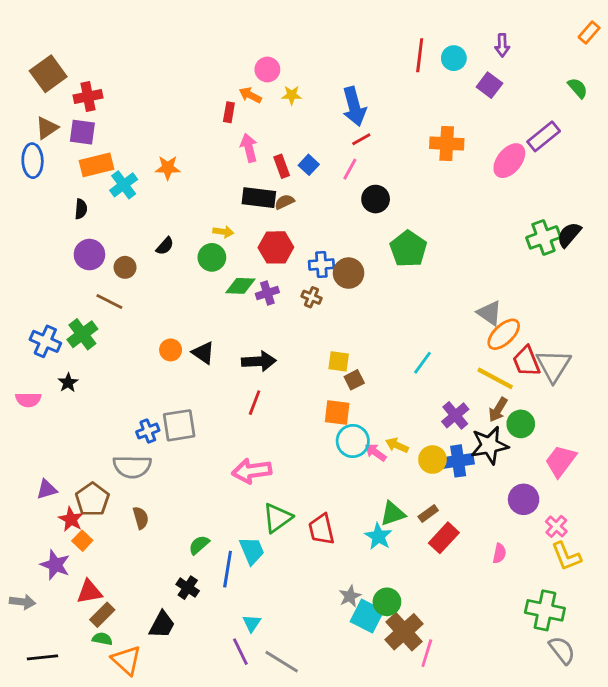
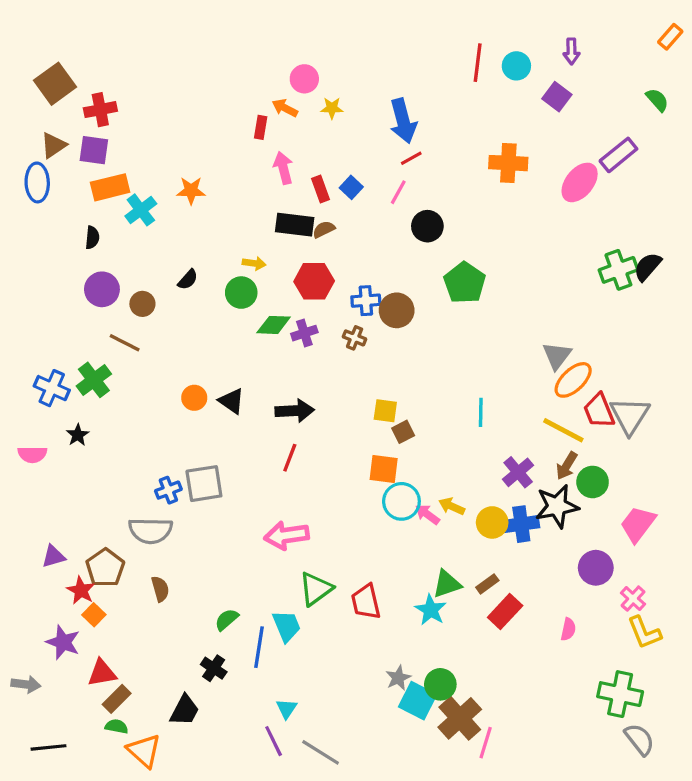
gray triangle: (489, 313) -> (557, 356), turned 32
cyan line: (423, 363) -> (481, 412), turned -35

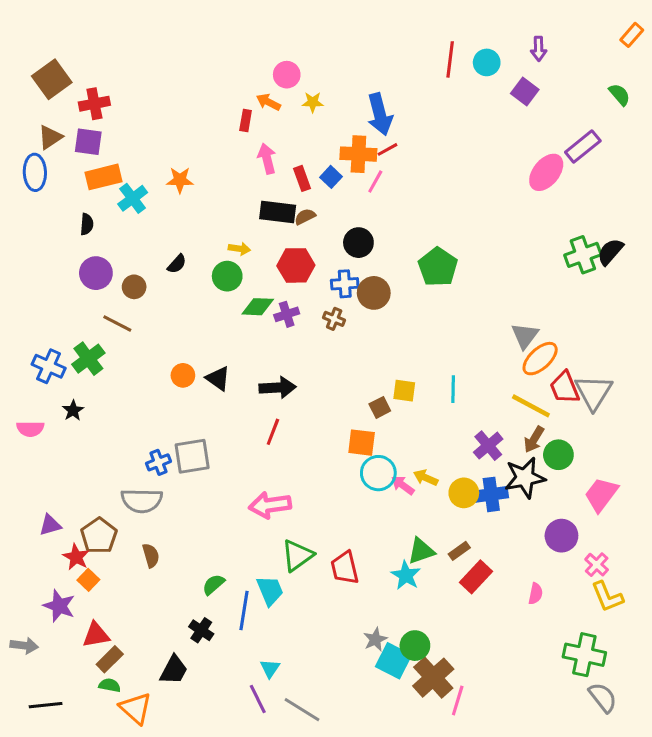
orange cross: (508, 163) -> (358, 154), moved
black circle: (427, 226) -> (358, 243), moved
yellow square: (385, 411) -> (404, 391), moved

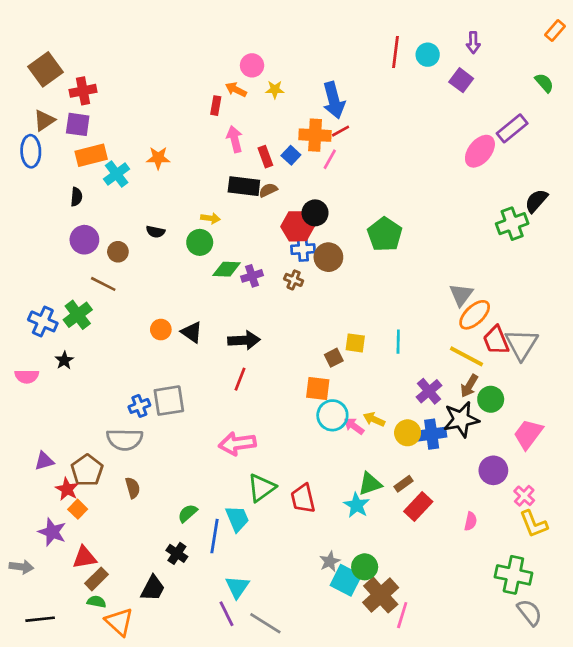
black semicircle: (610, 252) -> (536, 201), moved
black semicircle: (177, 264) -> (155, 232), turned 60
red hexagon: (296, 265) -> (298, 226), moved
cyan triangle: (270, 668) -> (237, 587), size x1.4

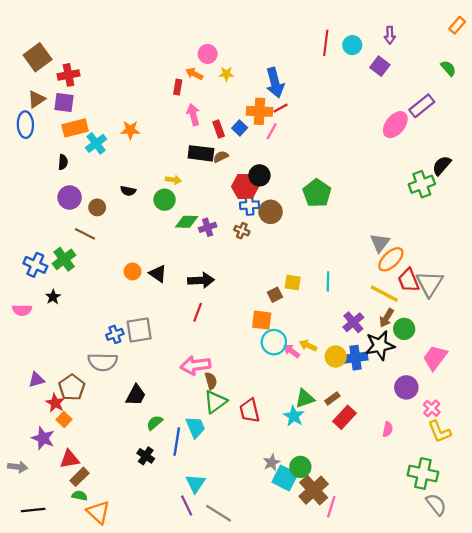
brown semicircle: (133, 488) -> (211, 381), moved
black trapezoid: (153, 588) -> (136, 395), moved

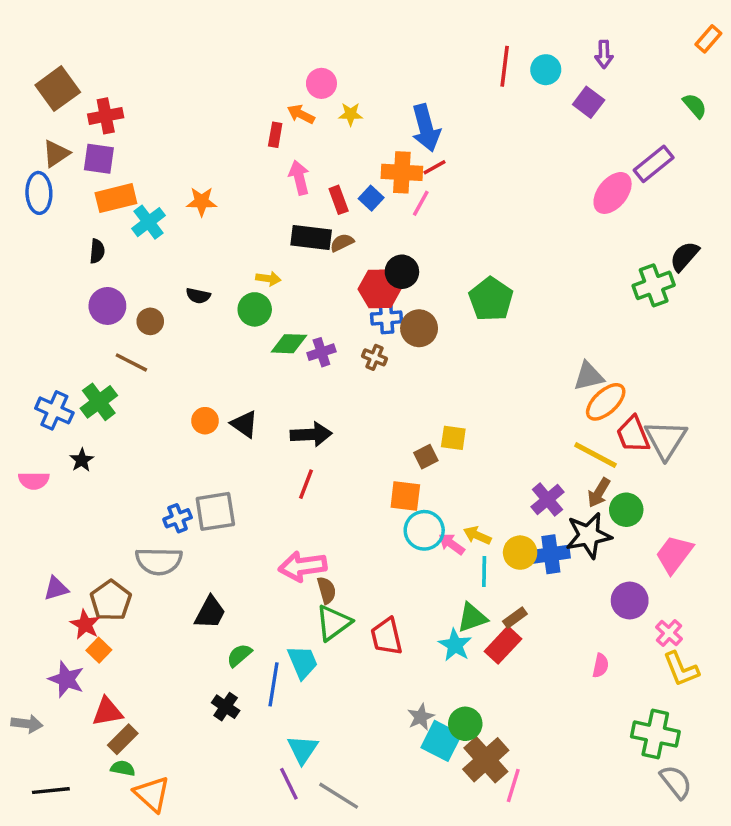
gray triangle: (380, 243) -> (589, 376), turned 40
cyan line: (328, 281) -> (484, 571), moved
red rectangle: (345, 417) -> (503, 645), moved

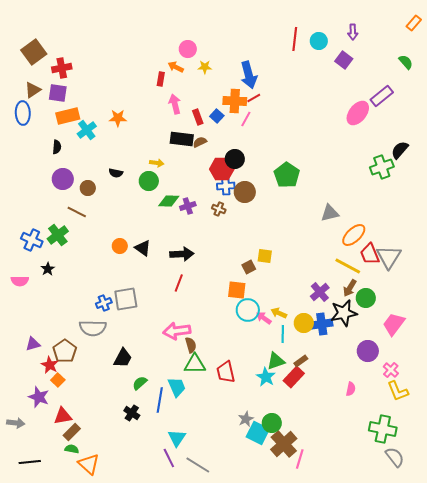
gray triangle: (589, 376) -> (330, 213), moved
green triangle: (333, 623) -> (195, 364), turned 35

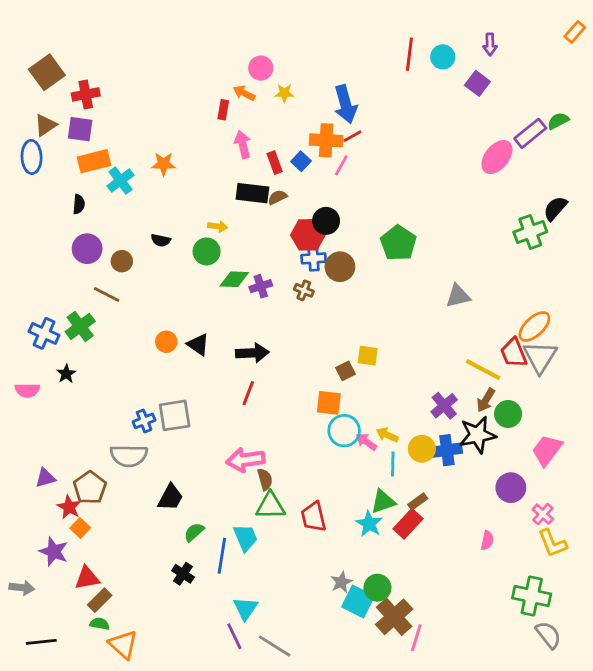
green semicircle: (406, 62) -> (558, 121), moved, turned -77
orange ellipse: (354, 235) -> (534, 326), moved

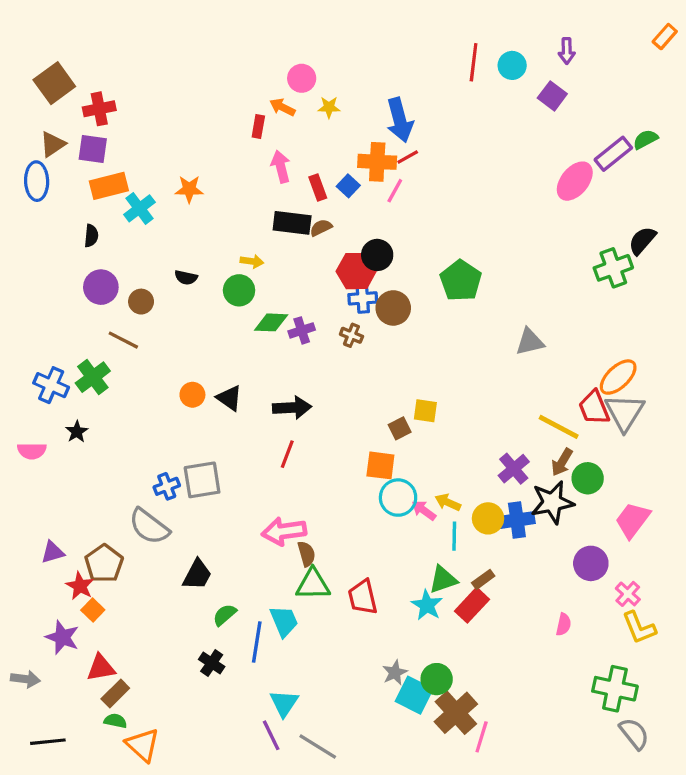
gray semicircle: (129, 456) -> (149, 526), turned 36

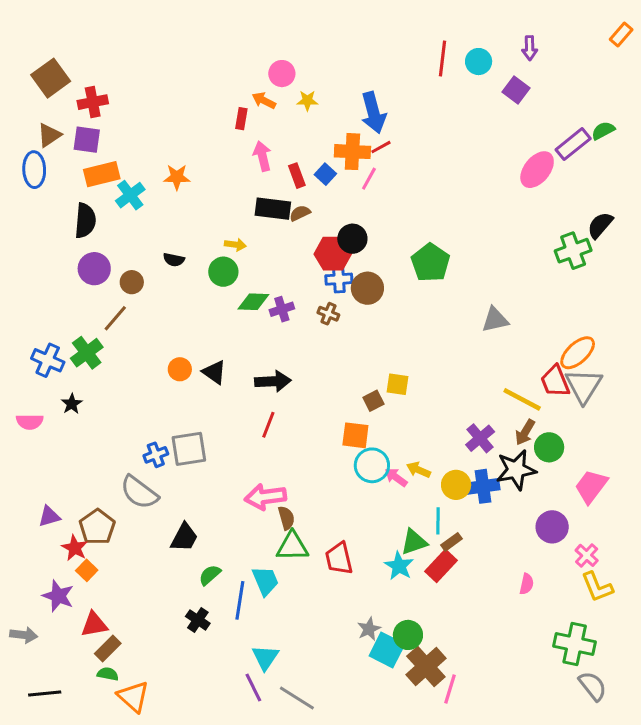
black semicircle: (91, 236) -> (85, 221), size x1.6
brown line: (123, 340) -> (115, 318), turned -76
cyan line: (454, 536) -> (438, 521), moved

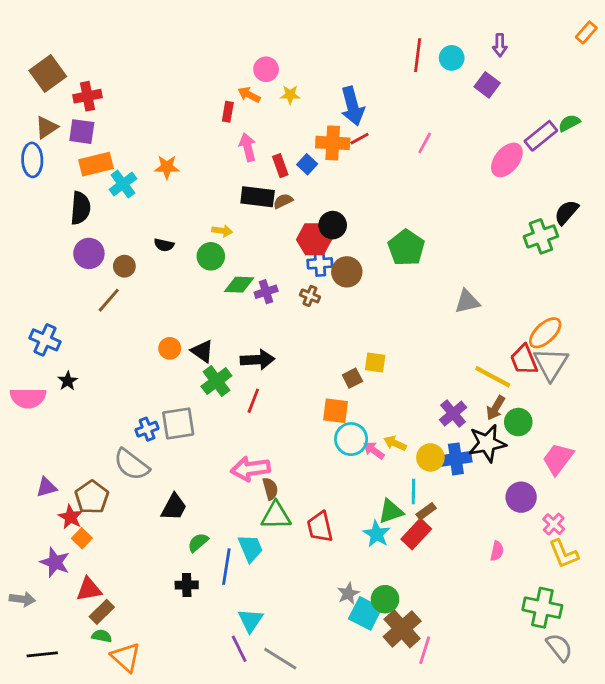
pink line: (369, 179) -> (425, 143), moved
green cross: (87, 353) -> (216, 381), moved
pink semicircle: (30, 422) -> (28, 398), size x1.4
black cross: (198, 620) -> (187, 585), turned -35

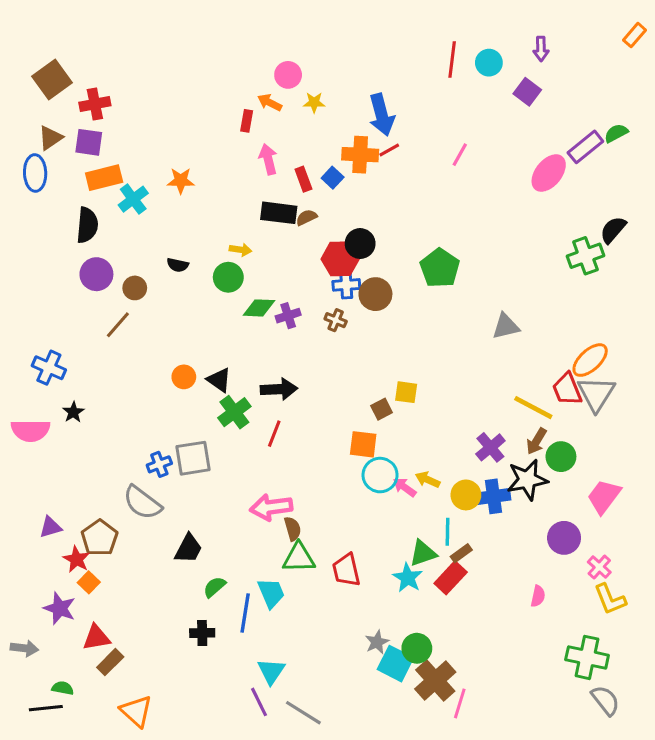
green semicircle: (102, 636) -> (63, 688), moved

